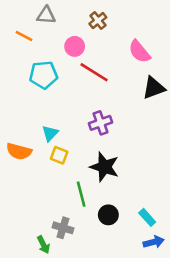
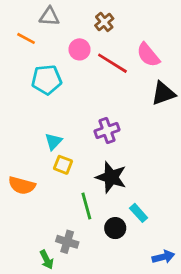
red line: (94, 72) -> (112, 63), moved
orange semicircle: (19, 151) -> (22, 185), moved
cyan rectangle: (147, 217) -> (139, 213), moved

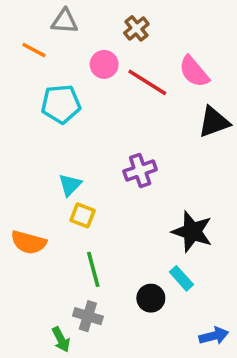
black star: (111, 177) -> (192, 232), moved
green line: (86, 206) -> (93, 269), moved

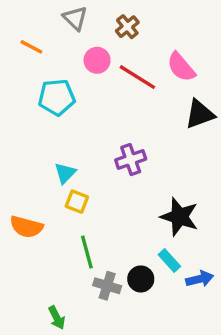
gray triangle: (65, 21) -> (75, 18), moved, turned 40
gray cross: (88, 316) -> (107, 286), moved
blue arrow: (214, 336) -> (200, 279), moved

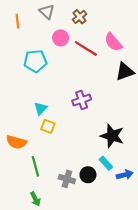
orange line: (31, 47) -> (17, 21), moved, turned 56
green line: (87, 252) -> (35, 166), moved

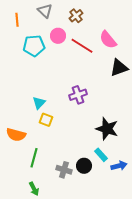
cyan pentagon: (35, 61) -> (34, 46), moved
green line: (35, 166) -> (34, 158), turned 30

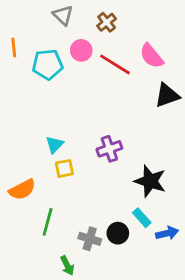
orange line: (17, 20) -> (14, 48), moved
purple cross: (78, 95) -> (109, 149), moved
yellow square: (46, 120) -> (64, 168), turned -32
orange semicircle: (16, 135) -> (22, 190), turned -42
green arrow: (34, 189) -> (67, 266), moved

